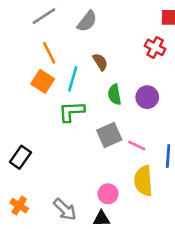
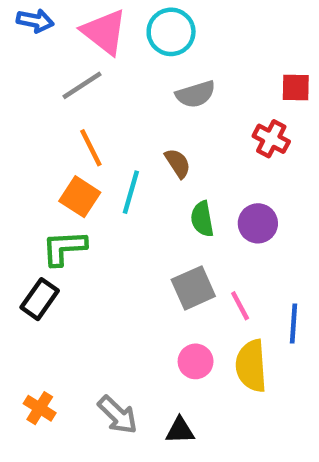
gray semicircle: (87, 21) -> (196, 94), moved, turned 35
green L-shape: (71, 111) -> (64, 248), moved
pink line: (137, 145) -> (240, 306), turned 36
black rectangle: (20, 157) -> (40, 299), moved
pink circle: (108, 194) -> (196, 361), moved

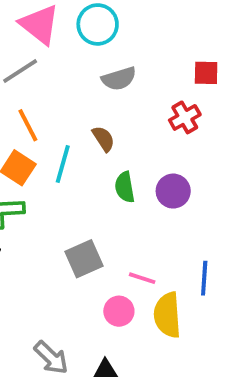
red cross: (271, 139) -> (185, 117), turned 32
gray square: (193, 288) -> (84, 259), moved
pink line: (240, 306) -> (142, 278), moved, turned -44

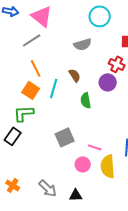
cyan circle: (98, 24) -> (100, 16), moved
red cross: (185, 117) -> (117, 64), turned -35
purple circle: (173, 191) -> (108, 82), moved

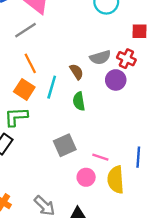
gray semicircle: (83, 44) -> (100, 57), moved
green semicircle: (86, 100) -> (79, 101), moved

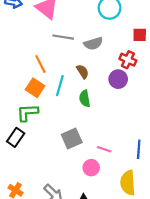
gray line: (26, 30) -> (63, 37), moved, turned 42
gray semicircle: (100, 57) -> (93, 43), moved
yellow semicircle: (116, 180) -> (128, 183), moved

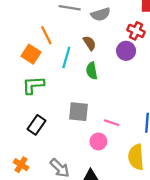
orange square: (35, 88) -> (31, 54), moved
black rectangle: (16, 137) -> (36, 125), moved
gray square: (72, 138) -> (78, 112), turned 30

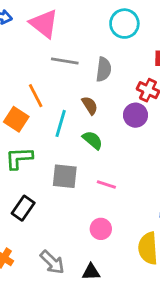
gray semicircle: (101, 14) -> (104, 69), turned -66
green semicircle: (92, 71) -> (92, 140), turned 140
gray square: (78, 112) -> (65, 176), moved
pink line: (112, 123) -> (106, 184), moved

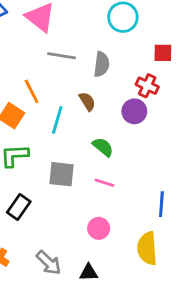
green semicircle: (92, 140) -> (103, 147), moved

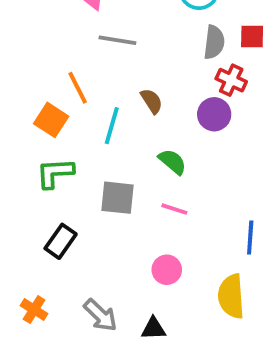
gray semicircle: (102, 64) -> (214, 42), moved

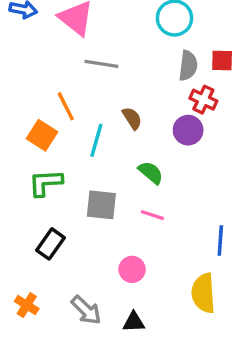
pink circle: (167, 270) -> (132, 269), moved

